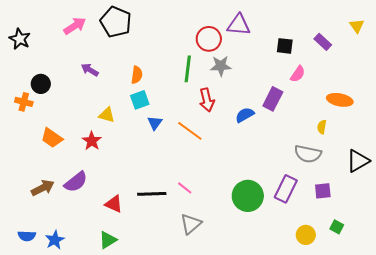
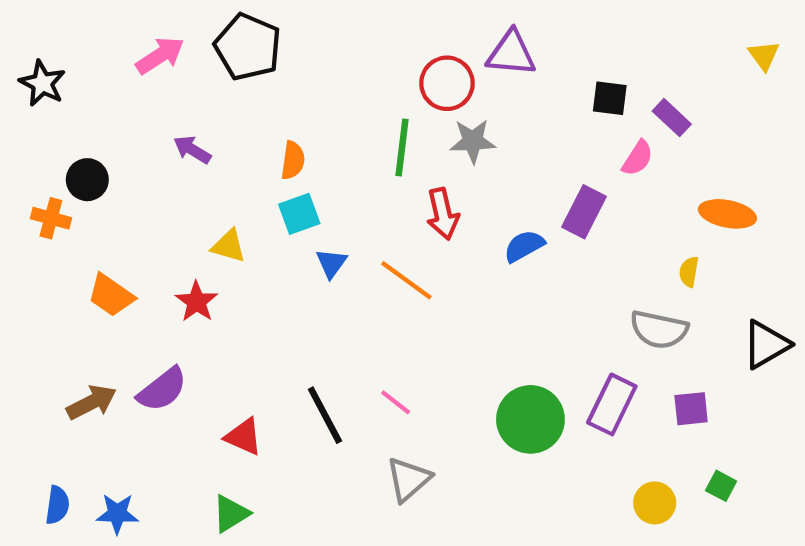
purple rectangle: (323, 42) -> (672, 118), moved
black line: (152, 194) -> (325, 415), turned 64
blue semicircle: (27, 236) -> (57, 505), turned -84
blue star: (55, 240) -> (117, 514), turned 30

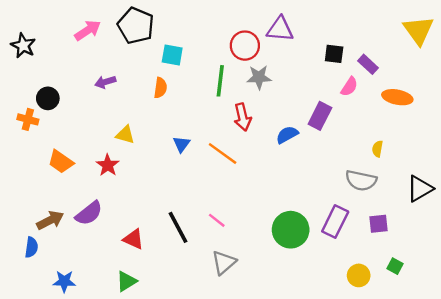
yellow triangle: (764, 55) -> (418, 30), size x1.8
purple arrow: (192, 150) -> (105, 82), turned -48
cyan square: (299, 214) -> (172, 55), moved, turned 30
orange ellipse: (727, 214) -> (397, 97), moved
blue semicircle: (57, 505) -> (31, 247), moved

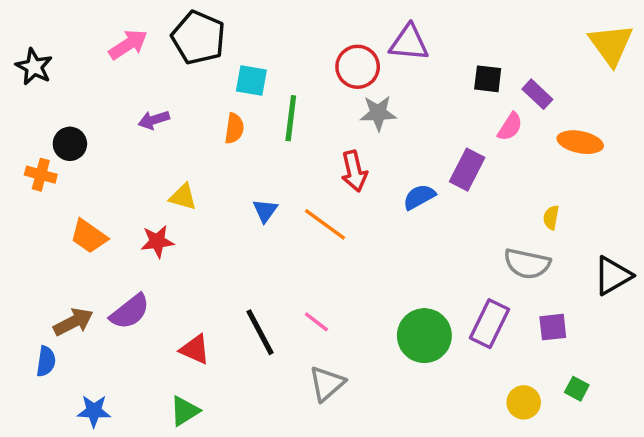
green line: (220, 81) -> (291, 118), moved
red star: (108, 165) -> (157, 241), turned 30

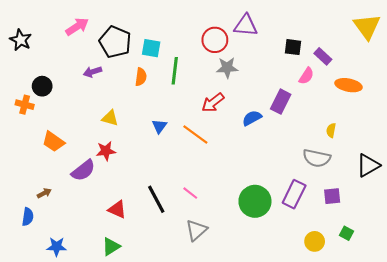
black pentagon: (198, 38) -> (115, 42), moved
red arrow: (354, 171) -> (213, 103), turned 65
red star: (157, 241) -> (106, 151), moved
purple semicircle: (130, 312) -> (83, 170), moved
brown arrow: (73, 322) -> (44, 193), size x0.6

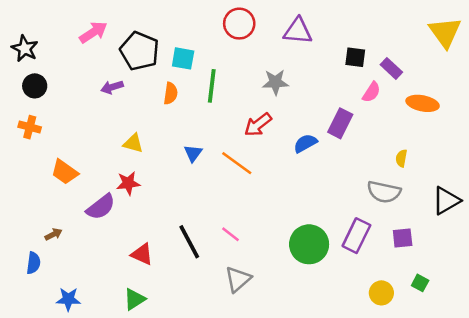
red circle: (215, 40) -> (239, 24), moved
black circle: (42, 86) -> (35, 86), moved

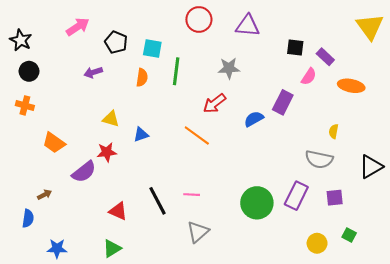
black pentagon: (139, 51) -> (116, 42), size x0.7
blue triangle: (193, 153) -> (141, 134), moved, turned 35
pink line: (230, 234) -> (192, 195), turned -35

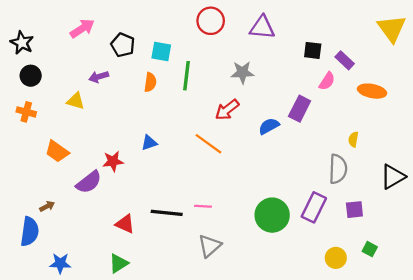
yellow triangle: (111, 119) -> (76, 101), moved
gray semicircle: (319, 159) -> (338, 169), turned -100
black line: (157, 201) -> (167, 213), turned -56
blue semicircle: (28, 218) -> (30, 232), size x1.5

